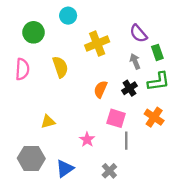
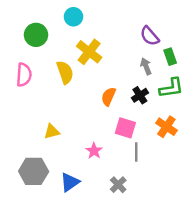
yellow cross: (97, 44) -> (89, 52), moved, turned -30

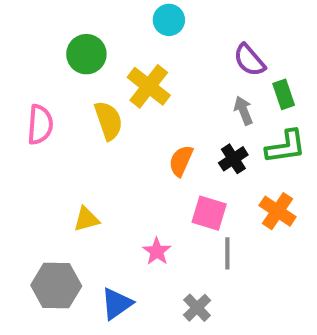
cyan circle: (73, 17) -> (169, 20), moved
green circle: (36, 35) -> (86, 54), moved

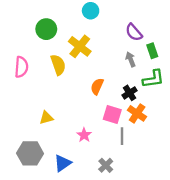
black cross: (233, 159) -> (130, 93), moved
orange cross: (278, 211) -> (137, 113), moved

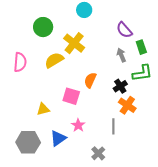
yellow semicircle: (58, 65) -> (54, 60), turned -102
pink square: (112, 115) -> (71, 96), moved
blue triangle: (62, 163) -> (58, 138), moved

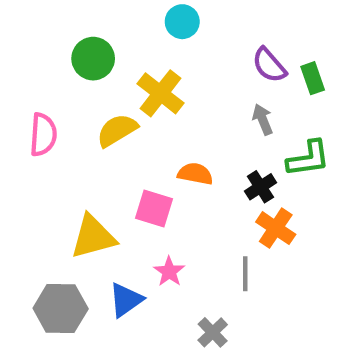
green rectangle: (141, 47) -> (313, 78), moved
orange semicircle: (90, 80) -> (195, 174), turned 77
yellow triangle: (43, 109) -> (93, 237), size x1.6

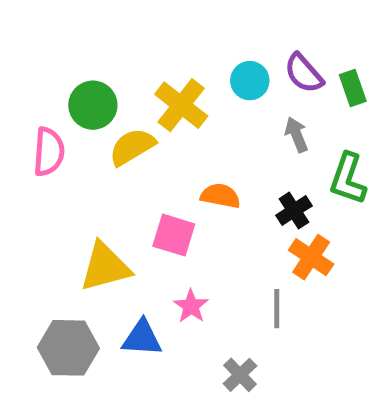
cyan circle: (182, 22) -> (250, 81), moved
green circle: (93, 59) -> (93, 105), moved
green L-shape: (308, 159) -> (348, 179), turned 117
blue triangle: (126, 300) -> (142, 338), turned 39

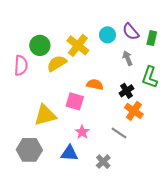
green rectangle: (353, 88) -> (152, 38), turned 32
gray line: (277, 309) -> (119, 133), turned -56
blue triangle: (142, 338) -> (69, 153), moved

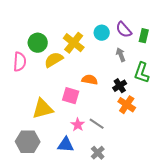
gray line: (119, 133) -> (97, 124), moved

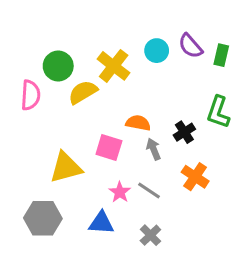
gray arrow: (121, 55) -> (154, 149), moved
orange cross: (127, 105) -> (195, 177), moved

